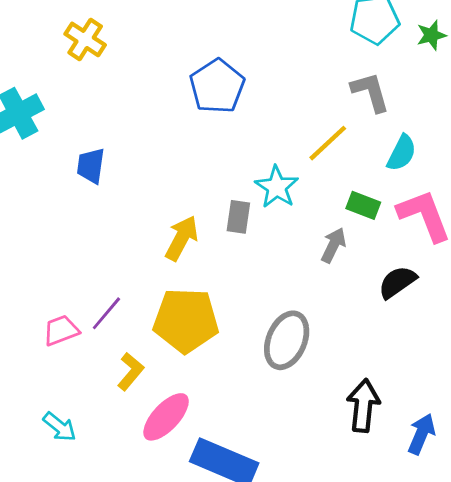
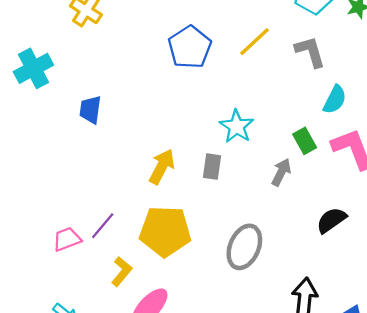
yellow line: (328, 143) -> (254, 42), moved
green rectangle: (363, 205) -> (305, 141), turned 40
gray rectangle: (238, 217) -> (212, 167), moved
black semicircle: (397, 282) -> (331, 220), moved

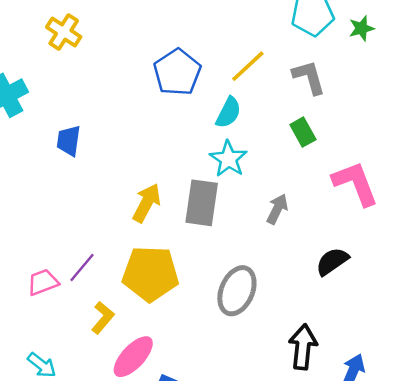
cyan semicircle: (335, 100) -> (228, 113), moved
green rectangle: (305, 141) -> (303, 132), moved
gray rectangle: (212, 167) -> (202, 203), size x1.6

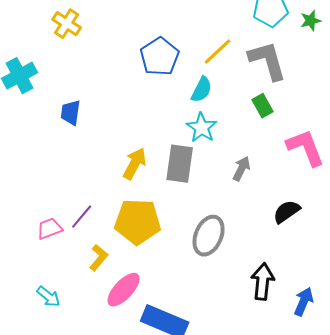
gray L-shape: (309, 77) -> (268, 61), size x1.4

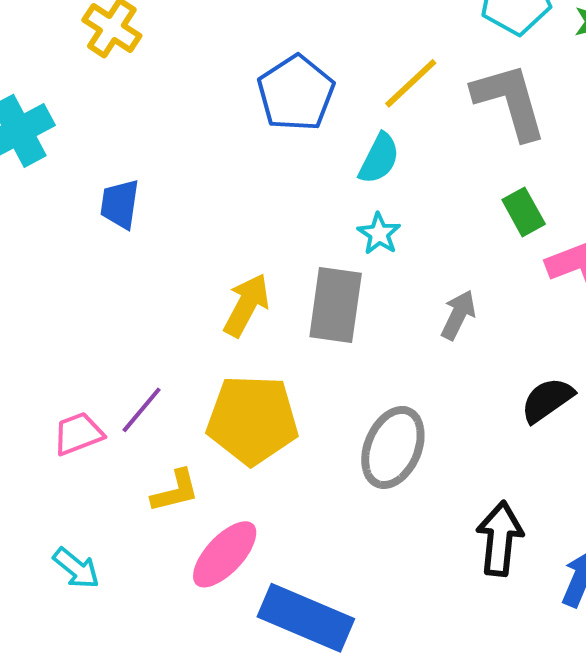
green rectangle: (263, 106) -> (524, 212), moved
cyan star: (202, 128) -> (379, 234), size x0.7
yellow L-shape: (99, 258) -> (175, 491), turned 36

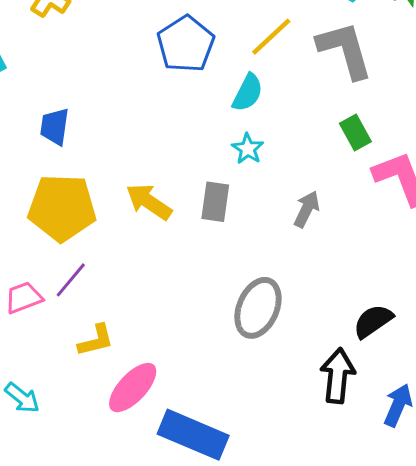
yellow arrow: (246, 305) -> (149, 202), turned -84
gray rectangle: (336, 305) -> (215, 202), size x0.7
black semicircle: (547, 400) -> (373, 321), moved
yellow pentagon: (252, 420) -> (62, 208), moved

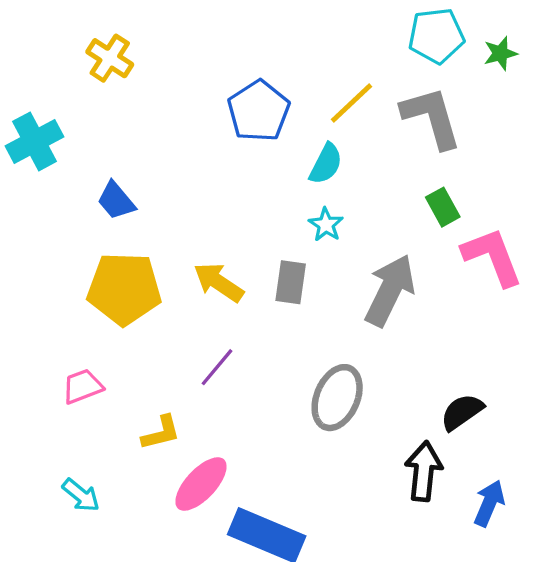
blue trapezoid: (55, 127) -> (116, 201), turned -48
gray arrow: (307, 209) -> (390, 290), size x1.8
purple line: (71, 280) -> (217, 367), moved

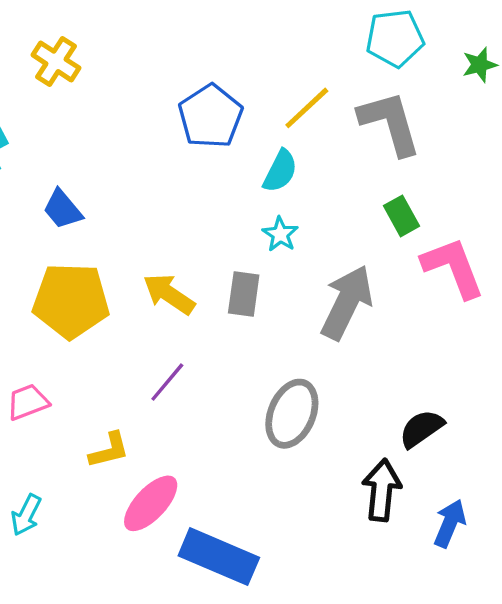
green star: (500, 53) -> (480, 65), moved
cyan arrow: (81, 495) -> (26, 515), turned 78

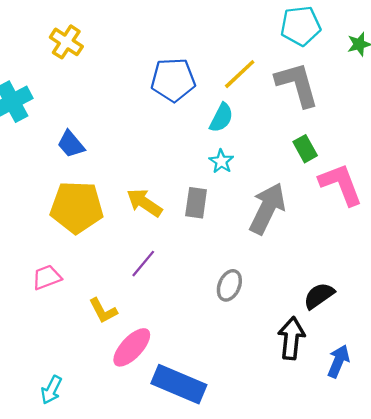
blue pentagon: (210, 116) -> (173, 80), turned 30
gray ellipse: (292, 414) -> (229, 285), size x0.7
yellow L-shape: (109, 450) -> (103, 311), turned 76
cyan arrow: (26, 515) -> (51, 390), moved

